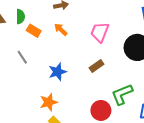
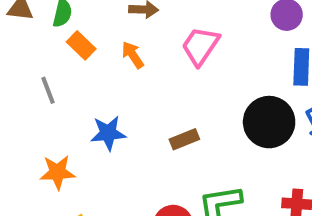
pink trapezoid: (100, 32) -> (200, 46), moved
orange star: (49, 102) -> (57, 172), moved

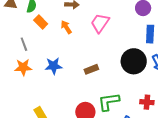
orange star: (57, 172) -> (23, 67), moved

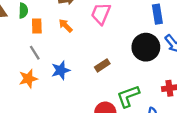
orange rectangle: (41, 22) -> (37, 26), turned 56
gray line: (24, 44) -> (35, 53), moved

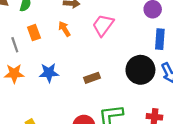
orange rectangle: (37, 26) -> (34, 33), moved, turned -32
gray line: (35, 53) -> (15, 45), moved

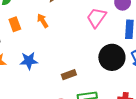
pink trapezoid: (103, 25) -> (96, 18), moved
brown rectangle: (92, 78) -> (69, 75), moved

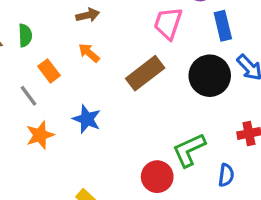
blue star: (29, 61) -> (87, 119), turned -30
brown rectangle: (69, 75) -> (145, 73), moved, size x1.6

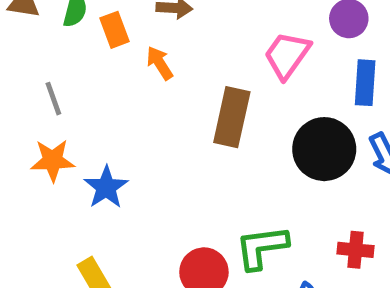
orange rectangle: (49, 71) -> (114, 30), moved
brown rectangle: (145, 73) -> (232, 117), turned -57
blue star: (87, 119) -> (106, 187), moved

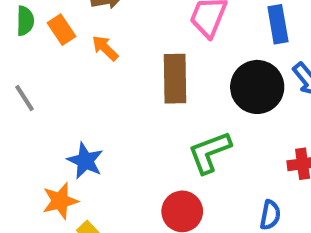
orange star: (53, 160) -> (60, 201), moved
green L-shape: (262, 247) -> (210, 152), moved

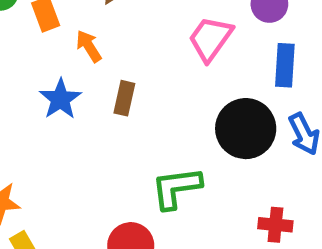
brown rectangle: (175, 79) -> (124, 98), moved, size x0.6
blue star: (85, 161) -> (60, 99), moved

